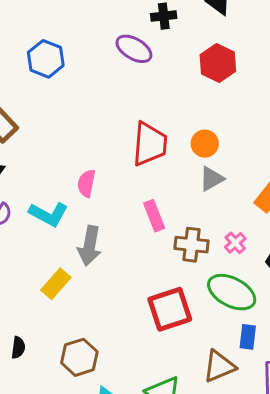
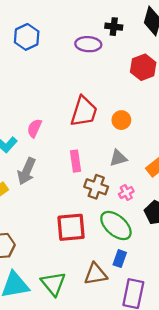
purple ellipse: (134, 49) -> (88, 44), turned -40
gray triangle: (212, 179) -> (118, 158), moved

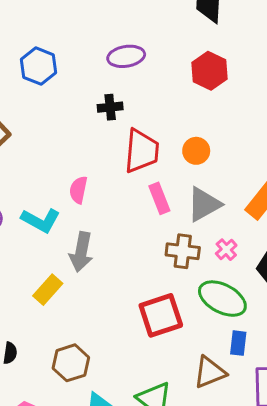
black cross: (114, 27) -> (110, 107), moved
gray triangle: (118, 158) -> (204, 204), size x1.4
pink rectangle: (75, 161) -> (159, 198), moved

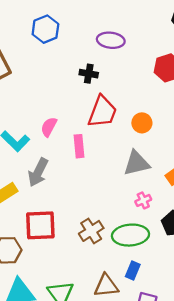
pink rectangle: (159, 198) -> (79, 146), moved
brown cross: (183, 251) -> (91, 231), moved, turned 35
green ellipse: (222, 299) -> (130, 235), turned -48
red square: (161, 315) -> (40, 225), moved

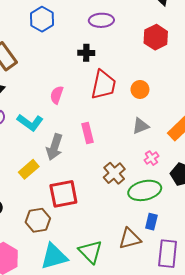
pink semicircle: (49, 127) -> (57, 95), moved
pink rectangle: (79, 146) -> (88, 133), moved
gray triangle: (137, 163) -> (141, 126), size x0.7
brown cross: (91, 231) -> (114, 173), moved

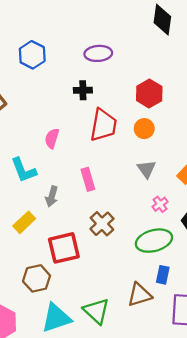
red hexagon: (156, 37) -> (149, 94), moved
cyan L-shape: (30, 122) -> (24, 170), turned 35
gray triangle: (141, 126) -> (146, 169), turned -42
gray arrow: (54, 147) -> (52, 196), size x0.7
brown cross: (114, 173) -> (102, 224), moved

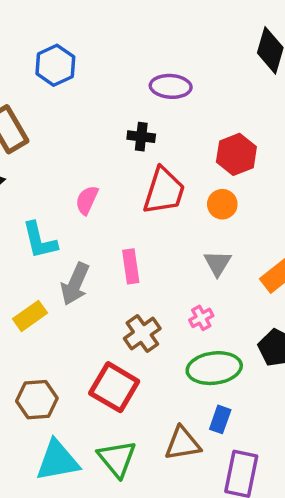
blue hexagon: (32, 55) -> (55, 65), moved
gray arrow: (52, 196) -> (75, 284), size x1.4
pink cross: (160, 204) -> (201, 318), moved
red square: (64, 248) -> (114, 387), moved, turned 36

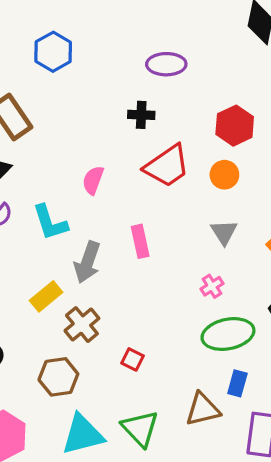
red trapezoid: (164, 191) -> (167, 166), turned 42
brown cross: (142, 333) -> (82, 325), moved
red square: (114, 387) -> (133, 359), size x0.5

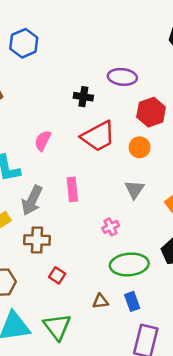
purple ellipse: (166, 64) -> (122, 77), moved
pink cross: (212, 286) -> (111, 227), moved
brown cross: (82, 325) -> (37, 240), moved, turned 35
blue rectangle: (237, 383) -> (132, 301), turned -42
brown triangle: (203, 409) -> (100, 301), moved, size x0.6

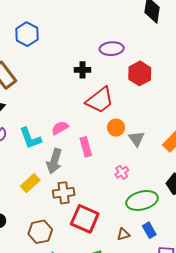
pink semicircle: (43, 141) -> (60, 128), moved, turned 42
orange circle: (140, 147) -> (116, 128), moved
red square: (57, 275) -> (85, 219), size x2.0

